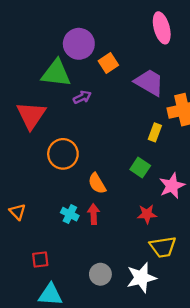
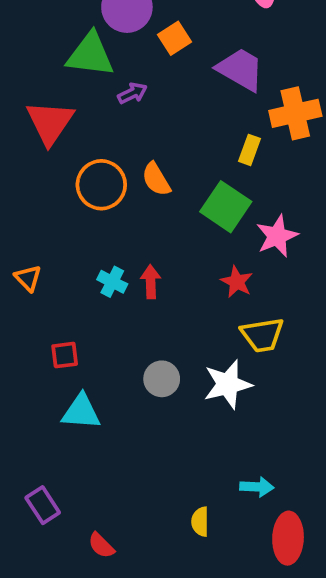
green square: (140, 168) -> (226, 207), size x1.5
orange semicircle: (97, 183) -> (156, 179), moved
red star: (147, 214) -> (237, 282), turned 30

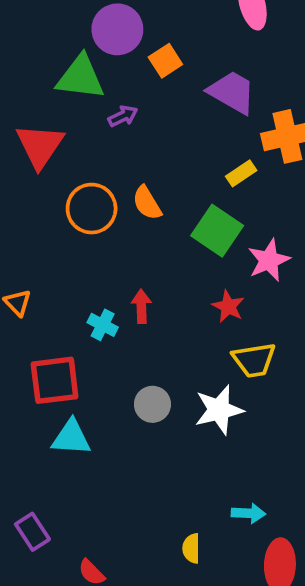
yellow rectangle: (250, 150) -> (241, 173), turned 36
cyan cross: (112, 282) -> (103, 325), moved
red square: (65, 355) -> (55, 380), size x1.8

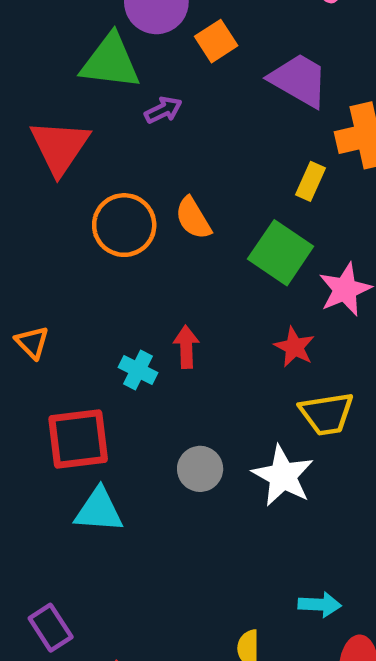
yellow rectangle: (241, 173) -> (310, 181), turned -32
white star: (219, 410) -> (283, 476), turned -30

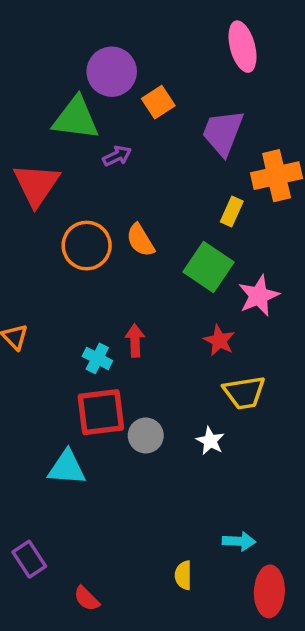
purple trapezoid: (299, 80) -> (223, 133), turned -99
red square: (78, 439) -> (101, 412), moved
white star: (283, 476) -> (210, 441), size x0.6

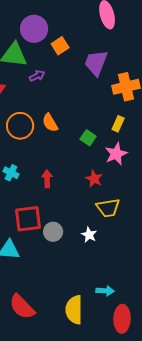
yellow rectangle: (232, 211) -> (118, 124), moved
green square: (208, 267) -> (88, 138), size x0.6
cyan cross: (97, 358) -> (11, 173), moved
yellow semicircle: (183, 575) -> (74, 310), size x1.8
red semicircle: (87, 599) -> (22, 307), moved, size x1.8

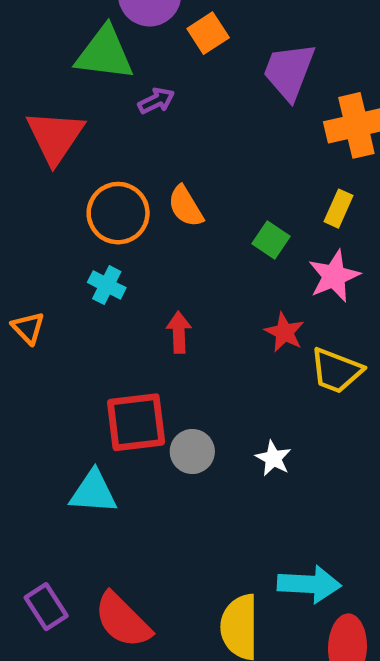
cyan cross: (11, 173) -> (107, 285), moved
yellow trapezoid: (108, 208) -> (336, 371), moved, turned 30
cyan arrow: (105, 291) -> (309, 584), size x1.5

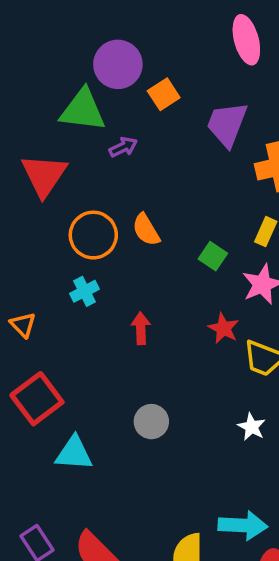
cyan cross: (107, 285) -> (84, 291), turned 36
red square: (136, 422) -> (37, 399), moved, turned -30
white star: (273, 458) -> (252, 427), moved

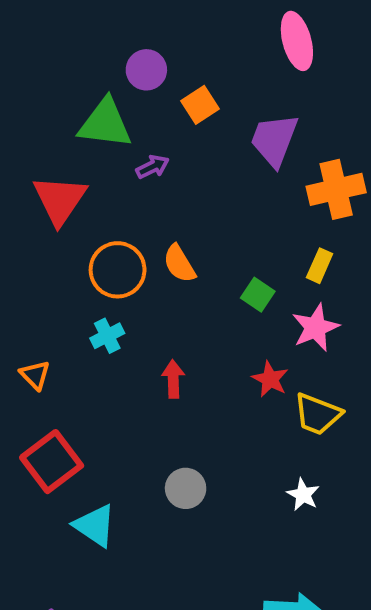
purple circle: (118, 64) -> (146, 70), size x0.7
cyan triangle: (74, 453) -> (95, 525), turned 30

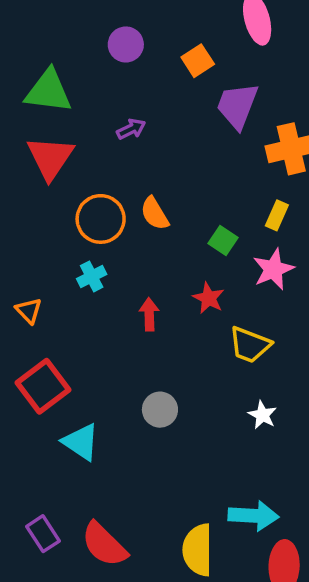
orange square: (200, 105) -> (198, 61), moved
green triangle: (105, 123) -> (48, 91), moved
red star: (270, 379) -> (209, 298), moved
yellow trapezoid: (318, 414) -> (250, 345), moved

